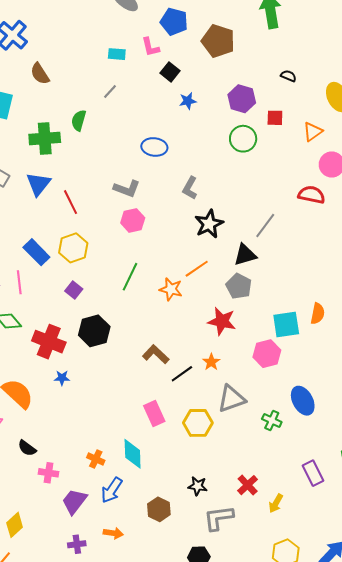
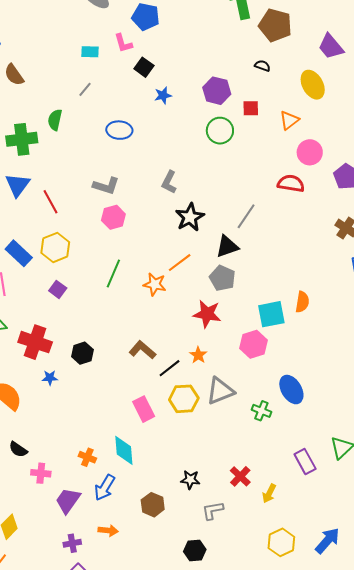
brown pentagon: (218, 41) -> (275, 25), moved
blue ellipse: (154, 147) -> (119, 130), moved
black hexagon: (94, 331) -> (82, 353), moved, size x0.7
yellow hexagon: (198, 423) -> (184, 399), moved
gray L-shape: (219, 518) -> (213, 510), size x0.7

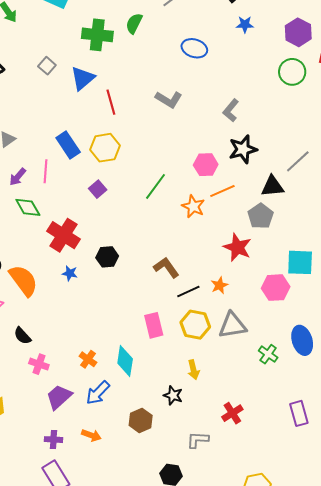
pink hexagon: (113, 217) -> (206, 165), moved
black star: (190, 480) -> (173, 395), moved
yellow arrow: (269, 493) -> (194, 370), moved, turned -54

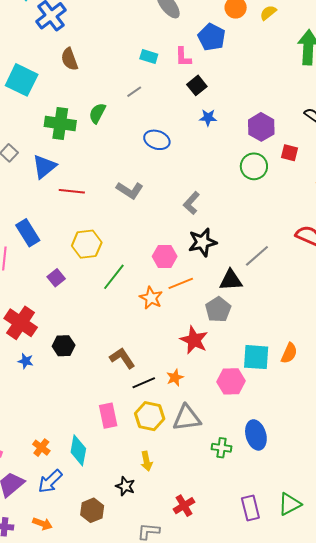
red line: (111, 102) -> (72, 191), turned -70
yellow hexagon: (105, 148) -> (87, 244), moved
green cross: (268, 354) -> (222, 448), turned -30

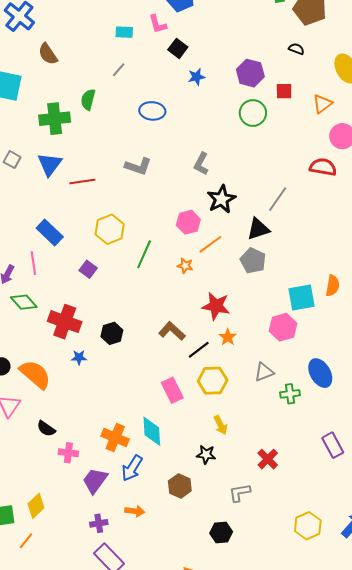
orange star: (151, 298) -> (185, 266), size x0.7
red star: (194, 340) -> (216, 306), moved
gray triangle: (187, 418) -> (264, 372), moved, size x0.7
orange cross: (41, 448) -> (115, 438), size x1.5

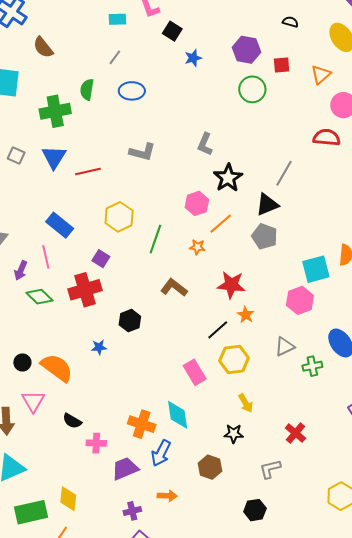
blue ellipse: (152, 111) -> (132, 91), moved
red cross: (65, 322) -> (85, 290), moved, turned -32
brown L-shape: (172, 331) -> (174, 288), moved
purple trapezoid: (95, 480) -> (125, 469), turned 36
yellow diamond: (36, 506) -> (68, 499), turned -35

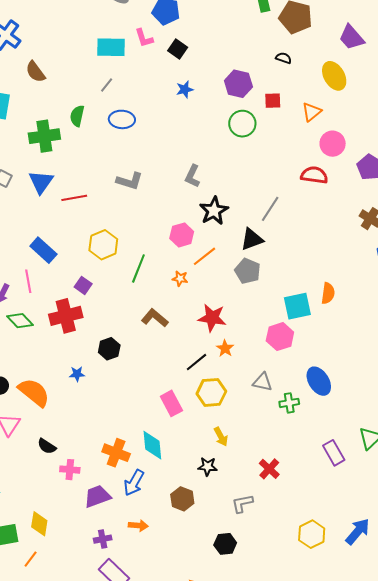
cyan rectangle: (117, 19) -> (111, 47), size x1.6
black square: (172, 31) -> (178, 49), moved
gray triangle: (285, 347) -> (262, 382), turned 35

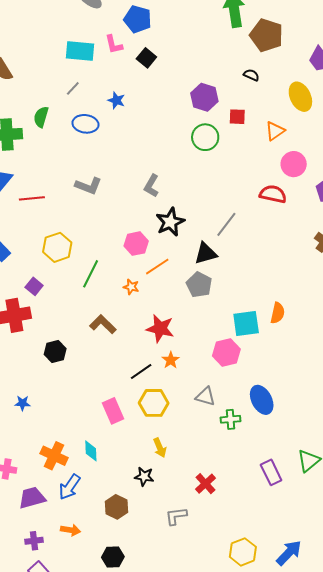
blue star: (185, 89) -> (116, 100), moved, turned 30
blue star: (77, 374) -> (23, 403), moved
cyan diamond: (152, 445) -> (91, 451), size x0.7
black hexagon: (225, 544) -> (113, 557), moved

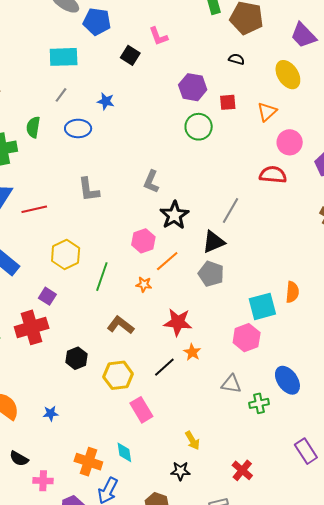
blue pentagon: (138, 19) -> (97, 22), moved
pink L-shape: (114, 44) -> (158, 36), moved
gray L-shape: (88, 186) -> (89, 190), turned 68
yellow hexagon: (154, 403) -> (118, 375), moved

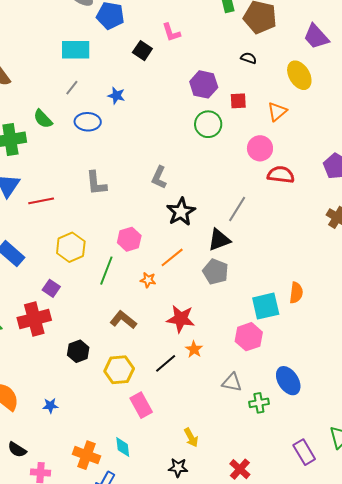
green semicircle: (33, 127) -> (43, 119), turned -55
pink circle: (290, 142) -> (260, 148), moved
pink hexagon: (143, 241) -> (129, 239), moved

